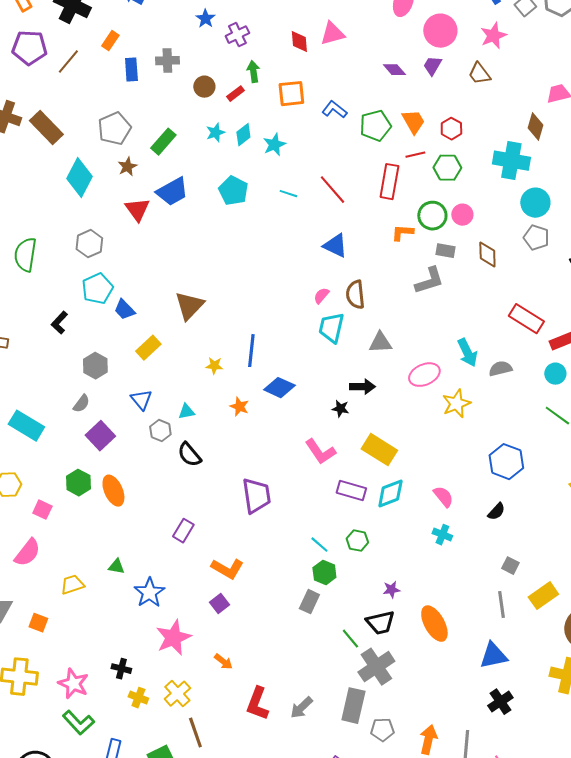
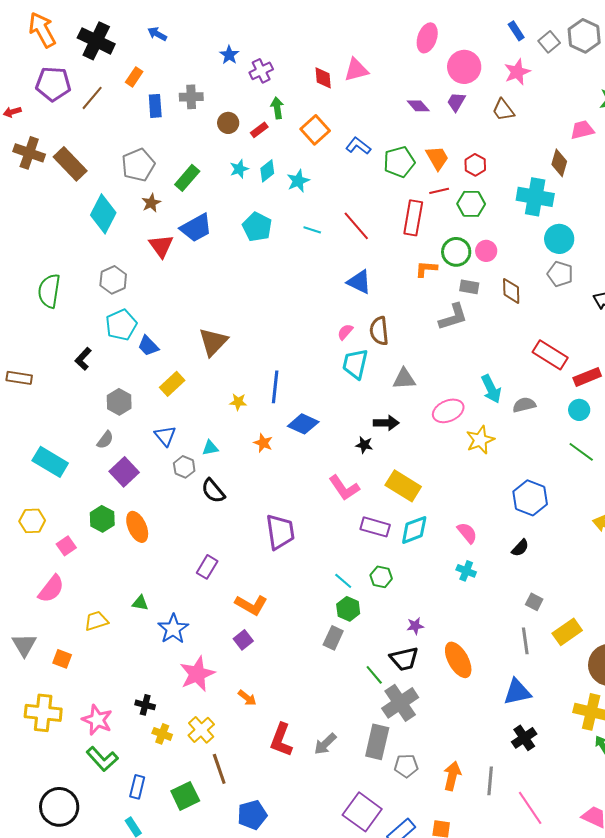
orange square: (291, 94) -> (315, 130), turned -36
pink square: (42, 510) -> (66, 546), turned 30

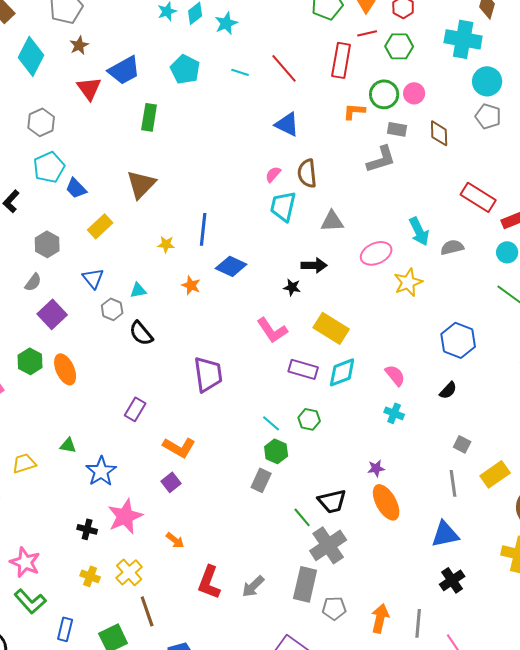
green rectangle: (187, 178) -> (149, 117), moved, turned -32
purple star: (415, 626) -> (376, 468), moved
black cross: (145, 705) -> (87, 529), moved

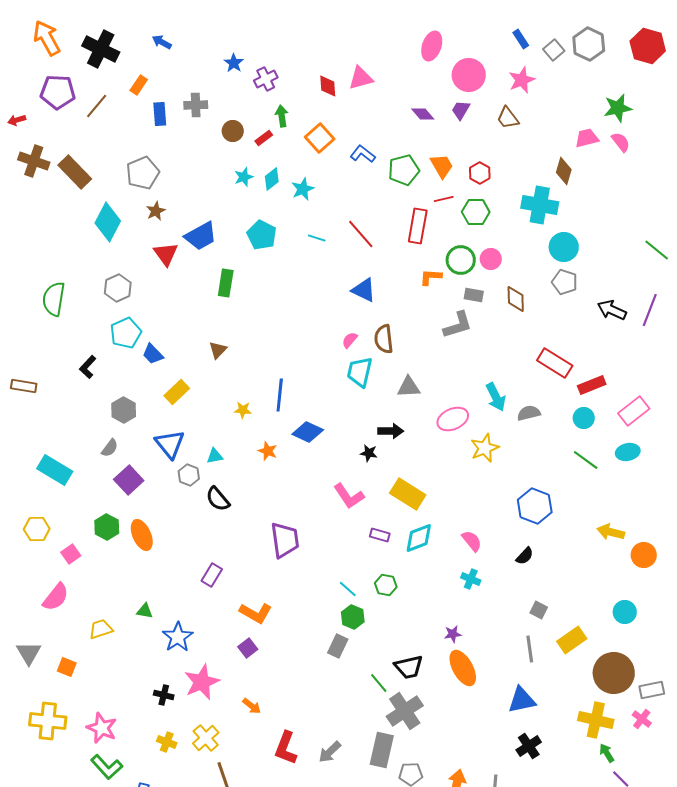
brown triangle: (141, 184) -> (218, 350), size x0.6
blue triangle: (93, 278) -> (170, 444), size x1.4
purple rectangle: (303, 369) -> (380, 535), size x0.7

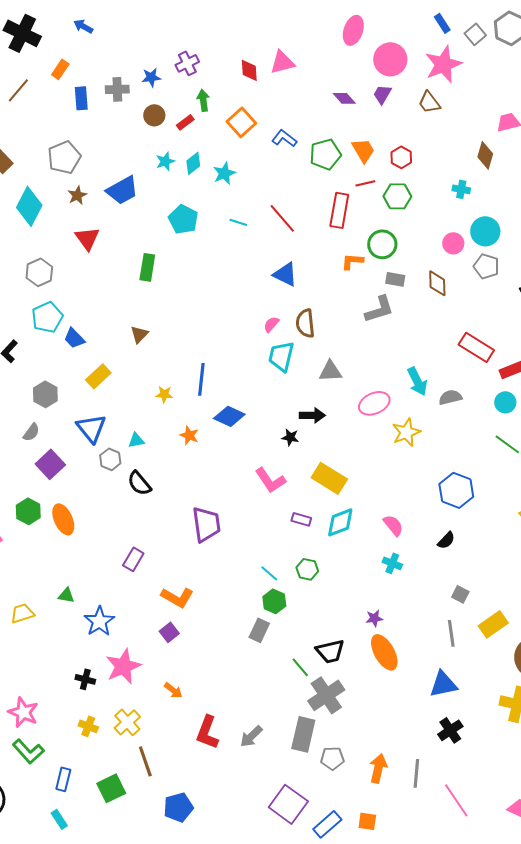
blue star: (234, 63) -> (151, 77), moved, turned 30
pink star: (522, 80) -> (443, 64), size x1.4
cyan cross: (540, 205) -> (461, 189), size x0.5
blue trapezoid: (201, 236) -> (122, 190), moved
pink circle: (491, 259) -> (453, 243), moved

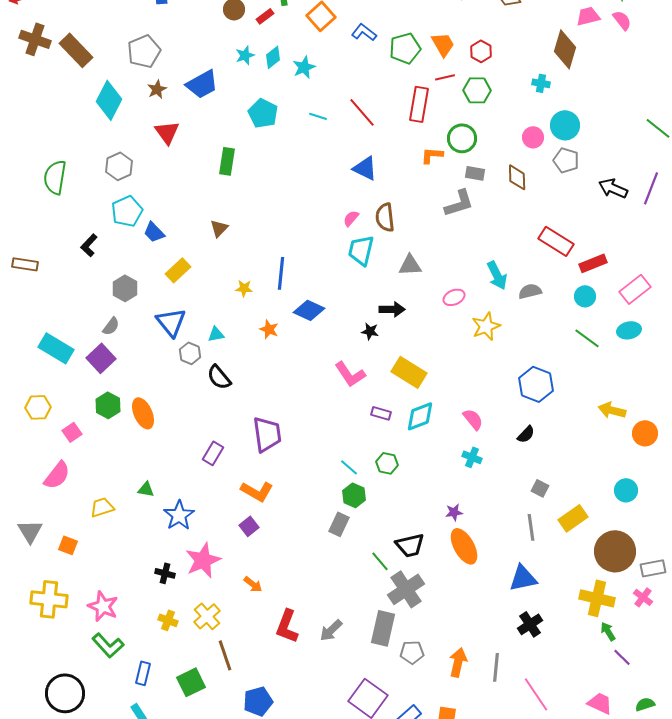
brown diamond: (485, 155) -> (565, 49), size x1.4
pink ellipse: (374, 403) -> (454, 297), size x0.7
purple square: (50, 464) -> (101, 358), moved
purple trapezoid: (206, 524) -> (267, 434), moved

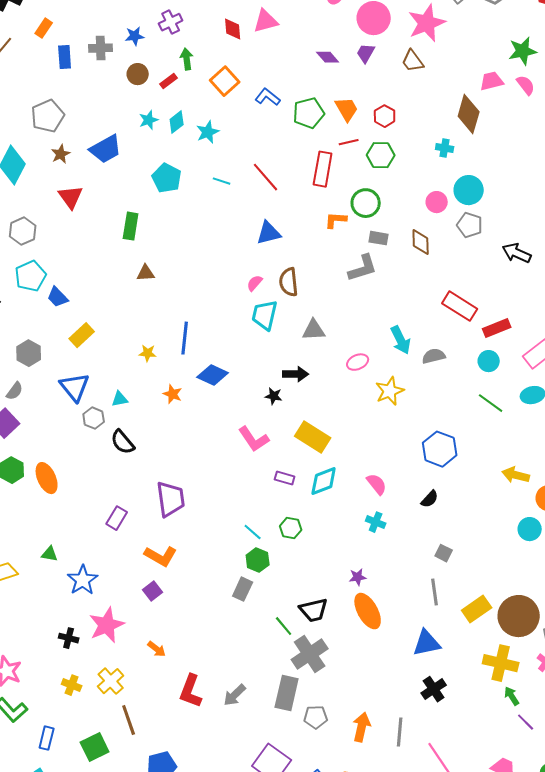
blue triangle: (365, 168) -> (269, 233), turned -40
brown triangle: (219, 228) -> (146, 273), moved, turned 42
cyan circle: (626, 490) -> (530, 529), moved
yellow rectangle: (573, 518) -> (477, 609), moved

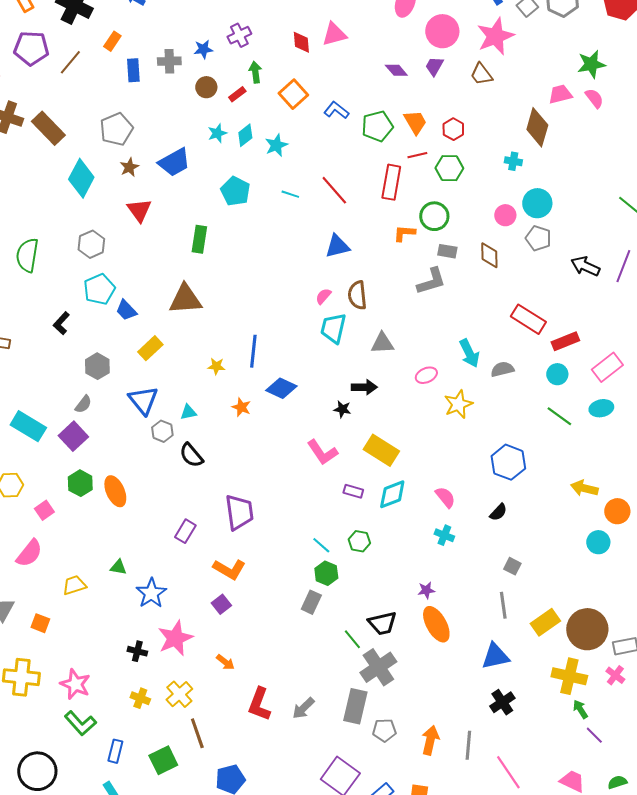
brown triangle: (146, 273) -> (185, 299), moved, size x1.8

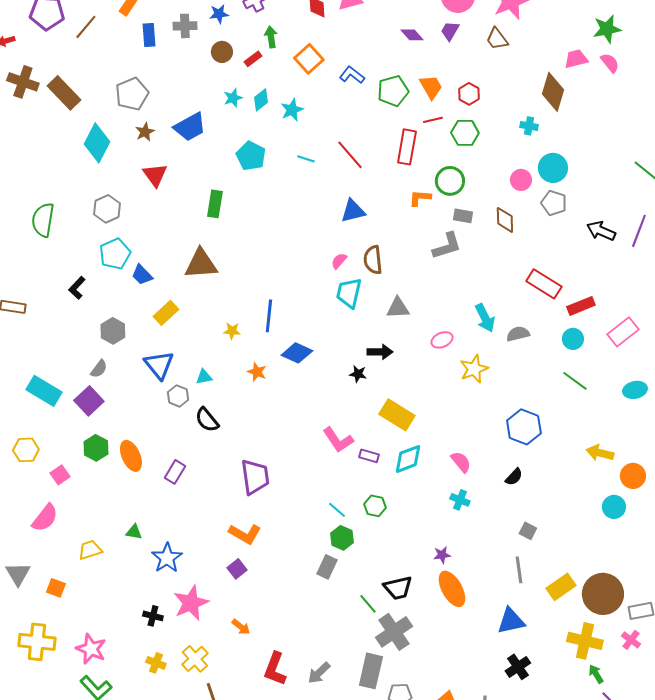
cyan ellipse: (601, 408) -> (635, 390), moved
pink L-shape: (322, 452) -> (338, 440), moved
purple rectangle: (185, 531) -> (175, 472), moved

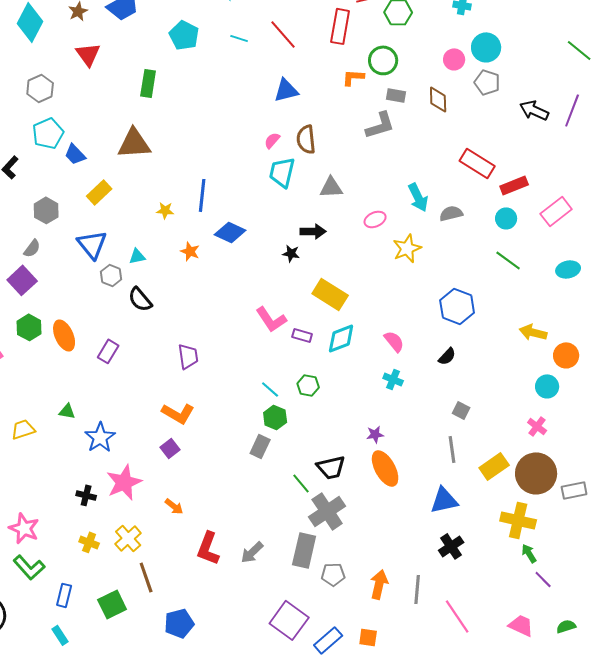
purple trapezoid: (255, 477) -> (188, 356), size x0.7
pink cross: (631, 640) -> (537, 426), moved

